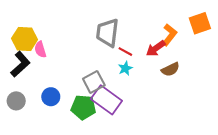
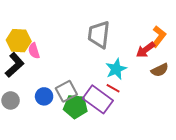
red line: (125, 52) -> (113, 88), moved
cyan star: (125, 68) -> (116, 69), size x1.5
gray square: (94, 82) -> (66, 91), moved

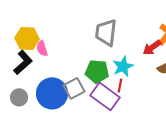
red line: (113, 88) -> (120, 85), turned 72
blue circle: (44, 96) -> (52, 93), size x1.8
green pentagon: (76, 107) -> (97, 71), moved

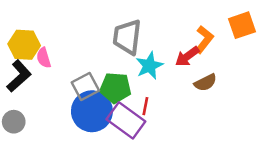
cyan star: (123, 66) -> (149, 66), moved
gray square: (74, 88) -> (85, 86), moved
blue circle: (52, 93) -> (92, 111), moved

